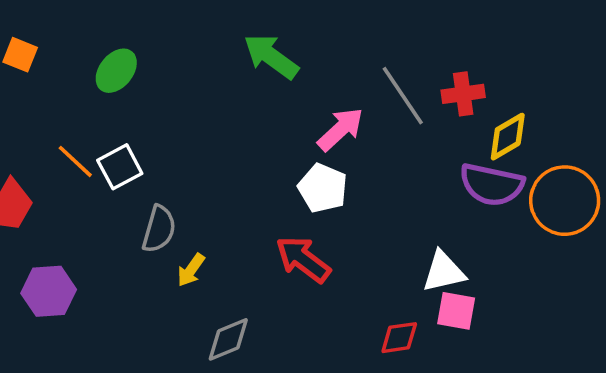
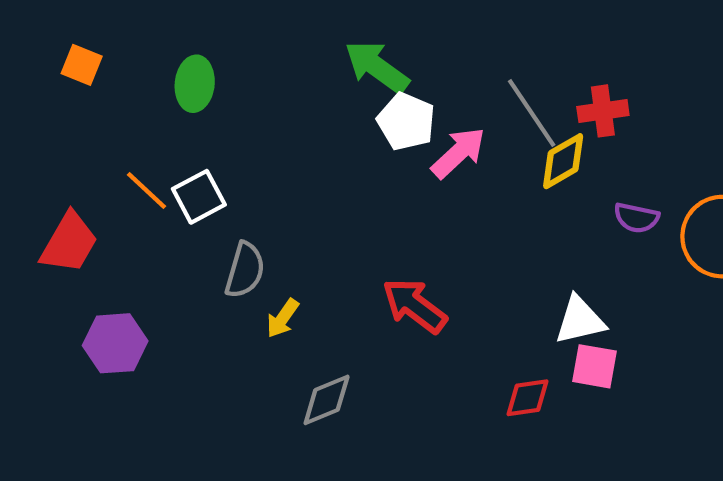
green ellipse: (116, 71) -> (195, 84), turned -33
yellow diamond: (508, 137) -> (563, 161), moved
purple semicircle: (492, 185) -> (636, 218), size x0.6
white pentagon: (323, 188) -> (406, 121), moved

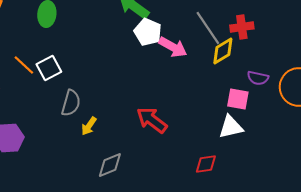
pink arrow: (458, 153) -> (173, 47), turned 72
pink square: (595, 366) -> (238, 99), moved

